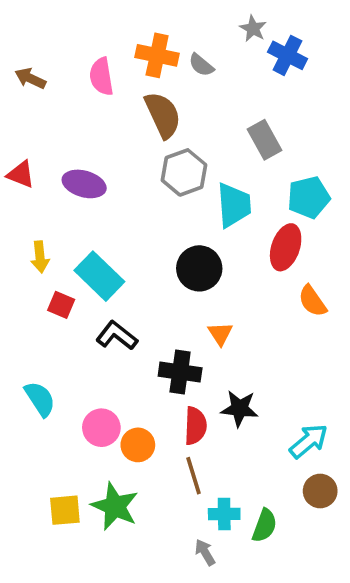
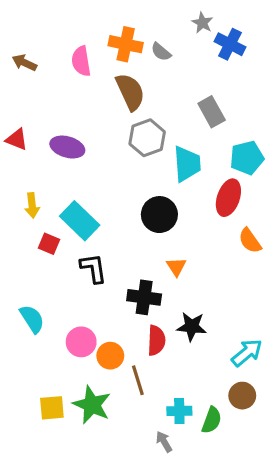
black L-shape: (117, 336) -> (93, 268), turned 44
brown line: (193, 476) -> (138, 380), moved
brown circle: (320, 491) -> (242, 396), moved

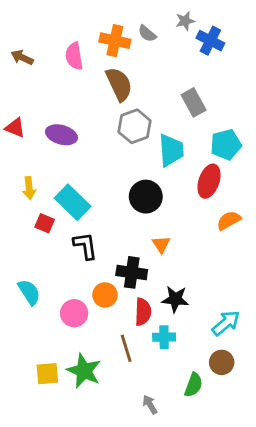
gray star: (202, 23) -> (185, 21), turned 30
gray semicircle: (161, 52) -> (147, 34), moved
orange semicircle: (250, 241) -> (229, 220), turned 95
orange circle: (110, 356) -> (105, 295), moved
cyan cross: (179, 411) -> (164, 337), moved

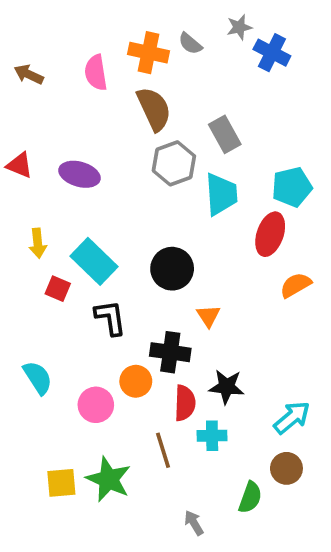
gray rectangle: (194, 102) -> (225, 134), moved
black circle: (146, 197) -> (172, 269), moved

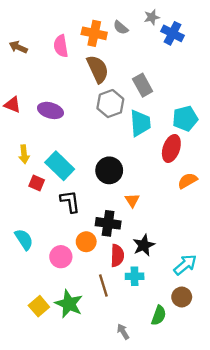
black star: (227, 387) -> (144, 245), turned -30
yellow square: (61, 483) -> (39, 306), turned -36

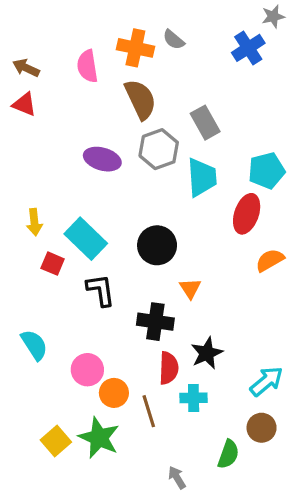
gray star: (152, 17) -> (273, 16), moved
blue cross: (173, 33) -> (248, 48), turned 30
red triangle: (12, 105) -> (24, 104), moved
purple ellipse: (50, 110) -> (102, 159), moved
orange circle: (86, 242) -> (114, 393), moved

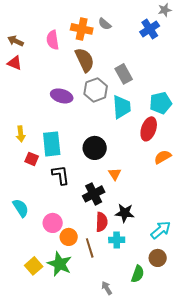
cyan rectangle: (86, 239) -> (52, 144), turned 40
black cross: (155, 322) -> (94, 194), turned -35
black star: (207, 353) -> (125, 213), turned 30

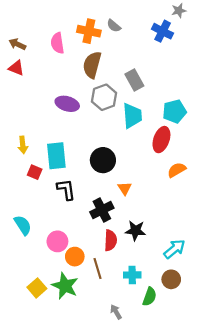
blue cross: (150, 29) -> (163, 31), turned -30
brown semicircle: (85, 60) -> (92, 65), turned -140
cyan cross: (117, 240) -> (132, 275), moved

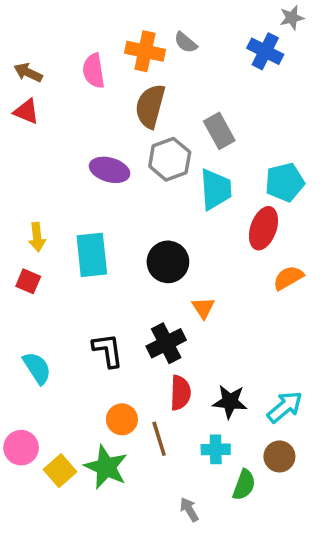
red square: (35, 172) -> (28, 281), moved
black L-shape: (66, 189) -> (108, 350), moved
black star: (135, 231) -> (230, 402), moved
pink circle: (57, 241) -> (21, 448), moved

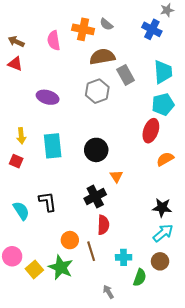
brown semicircle: (150, 106) -> (102, 57), moved, turned 65
purple ellipse: (110, 170) -> (48, 97), moved
cyan trapezoid: (216, 189) -> (163, 72), moved
black L-shape: (108, 350) -> (48, 202), moved
black star: (230, 402) -> (162, 208), moved

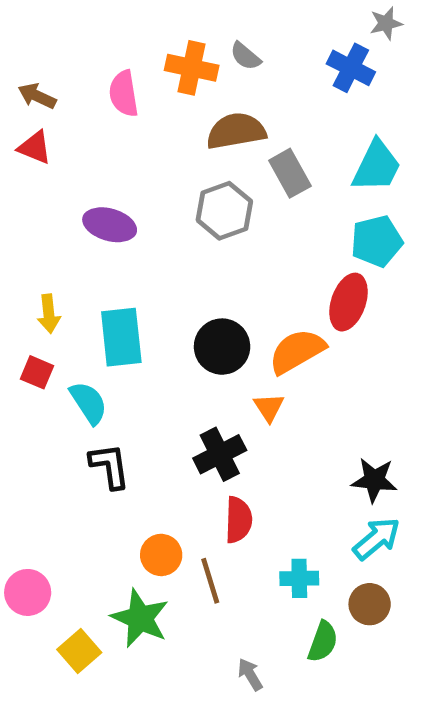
cyan trapezoid: (163, 72) -> (377, 166), turned 30
orange semicircle: (165, 159) -> (297, 351), moved, size x1.4
cyan semicircle: (21, 211) -> (89, 403), moved
cyan cross: (124, 257) -> (299, 578), moved
yellow square: (34, 269) -> (79, 651), moved

